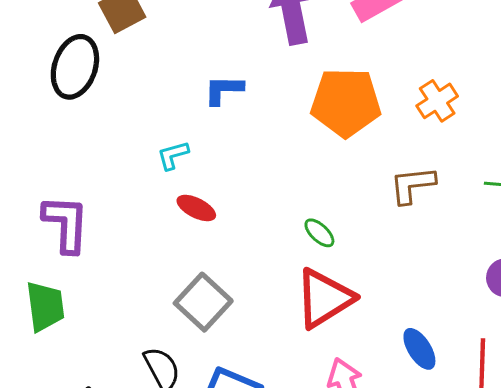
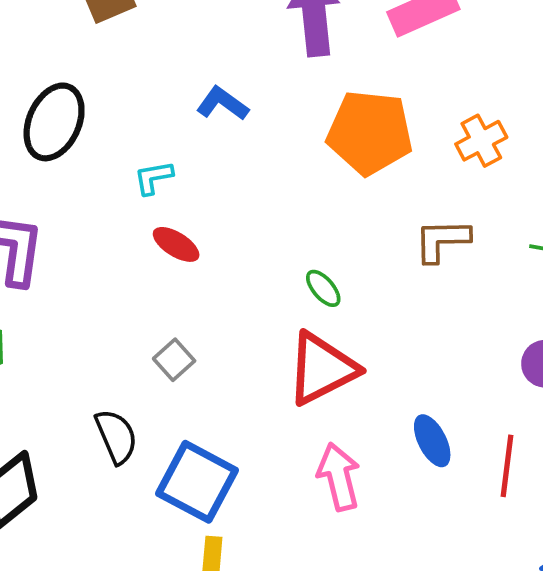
black ellipse: (75, 67) -> (54, 122), moved
blue L-shape: (224, 90) -> (222, 104), turned 30
gray square: (203, 302) -> (174, 360), size x0.6

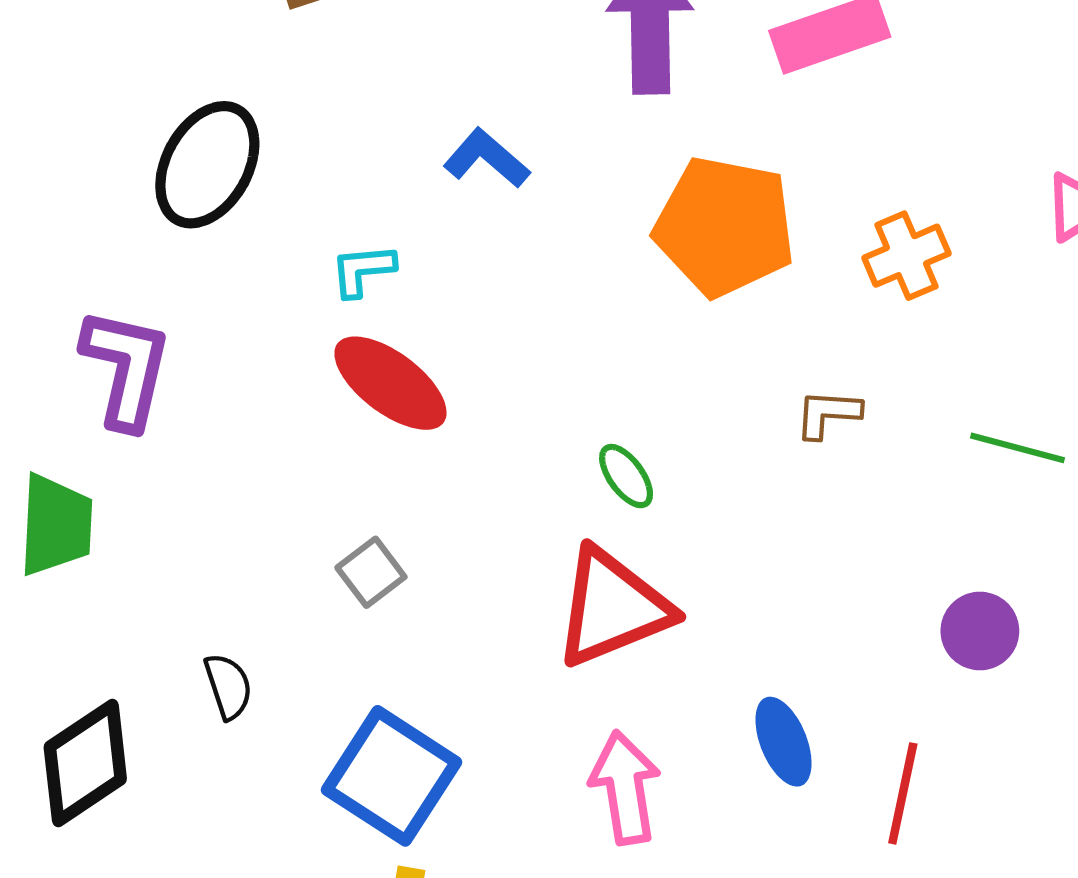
brown L-shape: (442, 240) -> (828, 414), size x0.7
red ellipse: (176, 244) -> (390, 383), size x1.5
black semicircle: (116, 436) -> (228, 686), moved, size x0.7

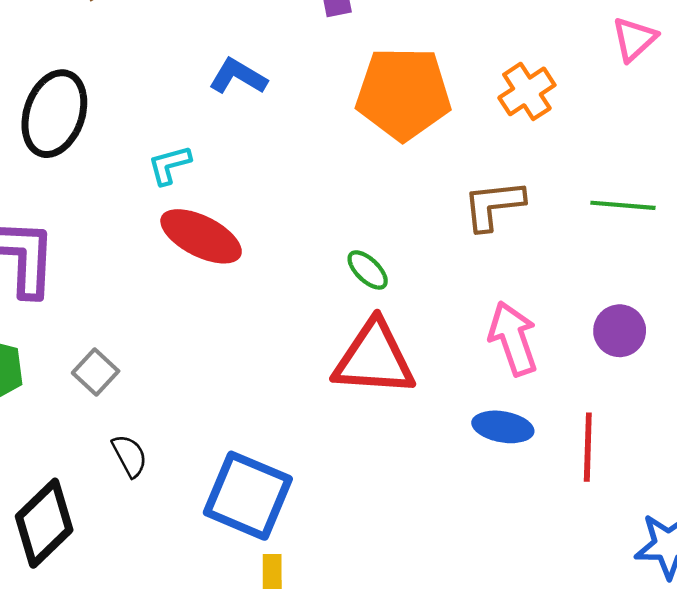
brown L-shape: (828, 414) -> (494, 205), size x1.4
gray square: (371, 572) -> (96, 372), moved
red triangle: (612, 608) -> (374, 358), turned 36
blue ellipse: (784, 742) -> (503, 427), turned -48
pink arrow: (625, 788) -> (513, 339), moved

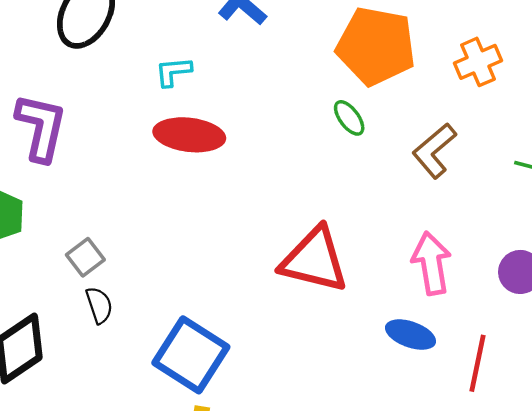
brown L-shape: (494, 205) -> (434, 151), turned -44
red ellipse: (201, 236) -> (189, 135), turned -30
green ellipse: (368, 270) -> (349, 118), moved
gray square: (96, 372) -> (85, 257), moved

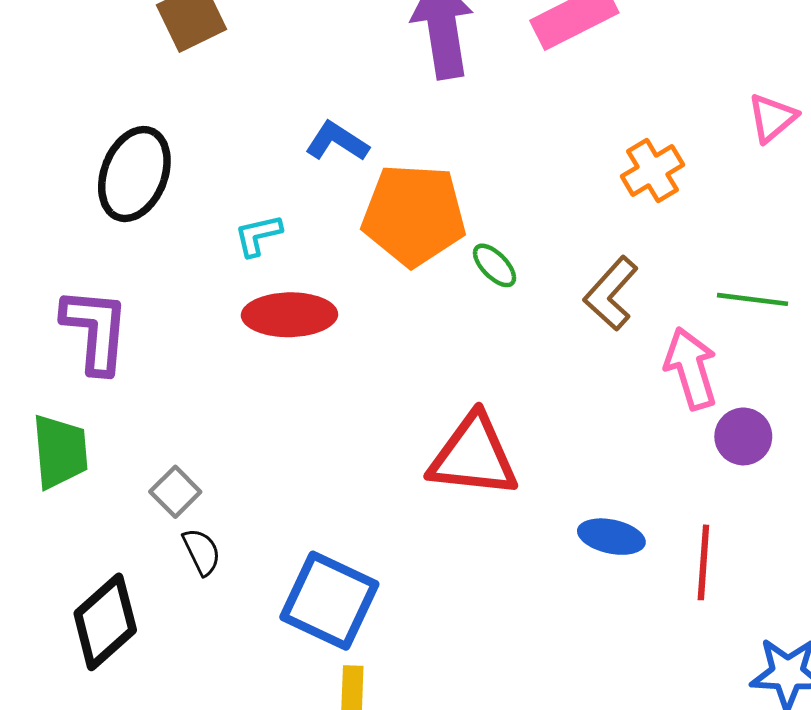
orange pentagon: (376, 46) -> (414, 215), moved
pink arrow: (431, 263) -> (691, 368), moved

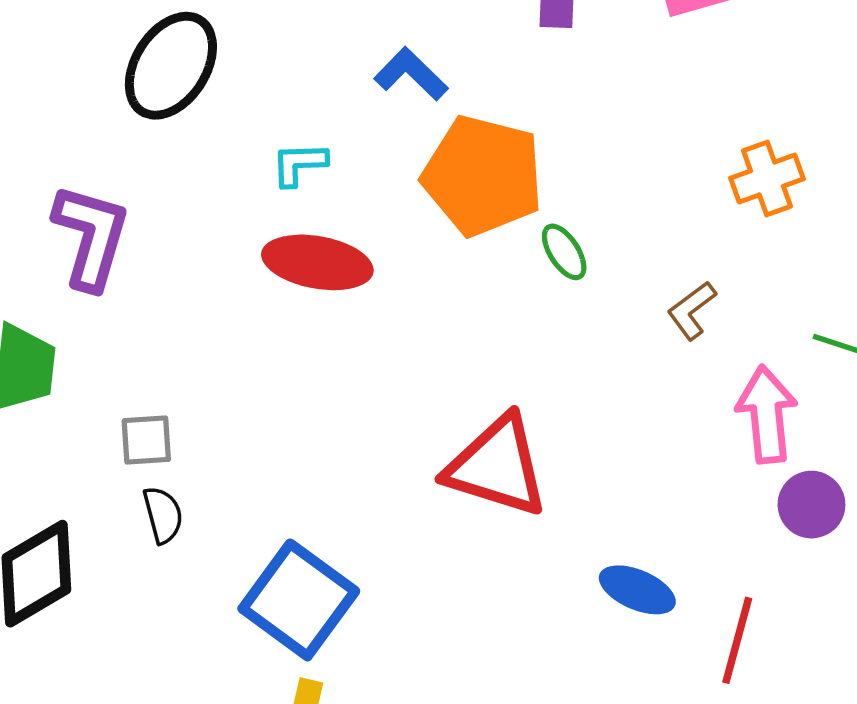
brown L-shape: (611, 293) -> (692, 310), size x0.7
gray square: (175, 492) -> (146, 440), turned 30

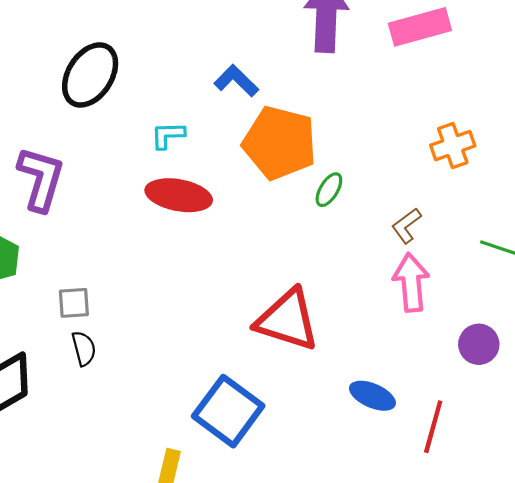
green ellipse: (564, 252) -> (329, 190), turned 64
pink arrow: (767, 414) -> (411, 282), moved
blue square: (299, 600) -> (228, 411), moved

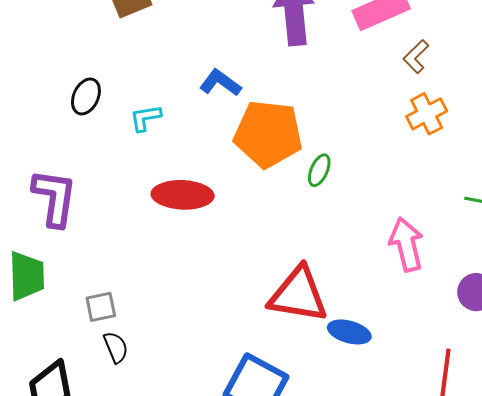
black ellipse: (90, 75) -> (86, 96), size x0.6
cyan L-shape: (168, 135) -> (145, 118), moved
brown L-shape: (406, 226) -> (416, 57), moved
blue ellipse: (372, 396) -> (349, 332), moved

